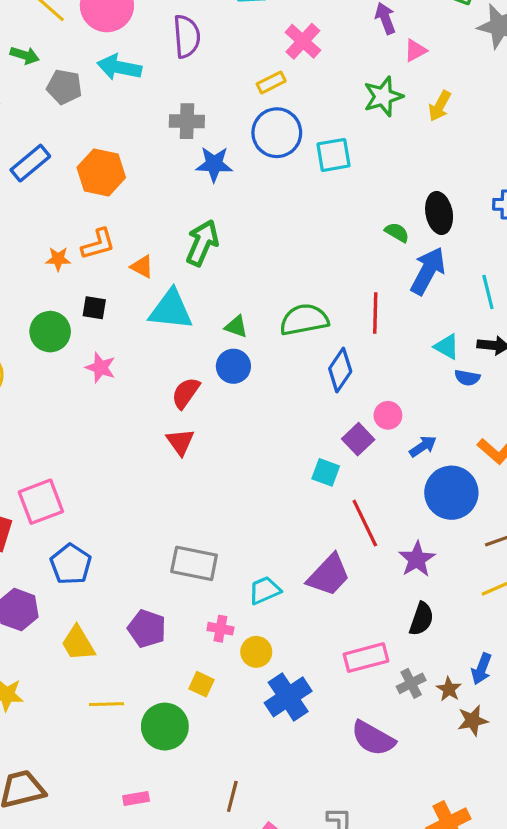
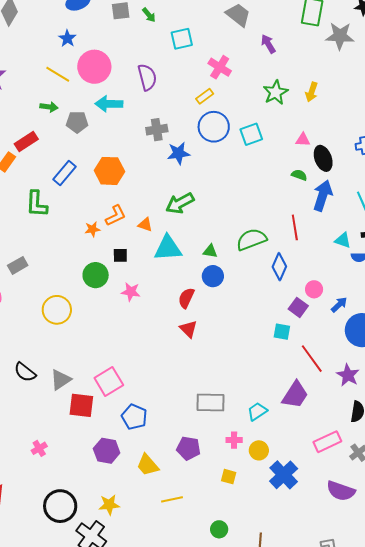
pink triangle: (415, 50) -> (303, 140), moved, turned 42
green arrow: (202, 243) -> (180, 203), turned -132
green circle: (165, 727) -> (219, 529), moved, size x0.6

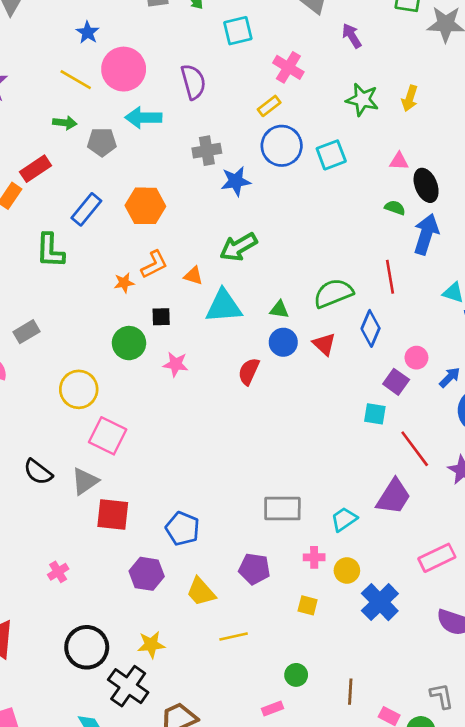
green star: (276, 92) -> (362, 100), turned -30
red triangle: (188, 329) -> (324, 344), moved
pink square: (109, 381) -> (108, 436), moved, turned -32

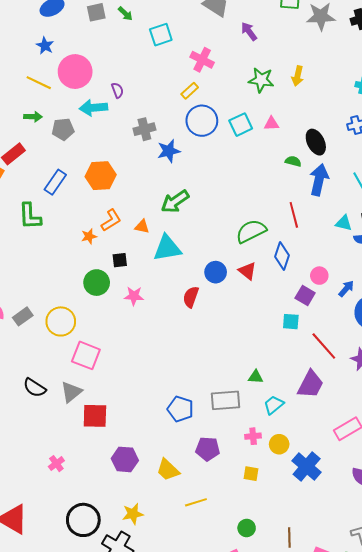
purple semicircle: (193, 82) -> (117, 90), moved, size x0.6
pink triangle: (399, 161) -> (271, 124), moved
green triangle: (279, 310) -> (256, 377), moved
gray rectangle: (26, 332) -> (23, 316), moved
blue pentagon: (182, 529) -> (180, 409), moved

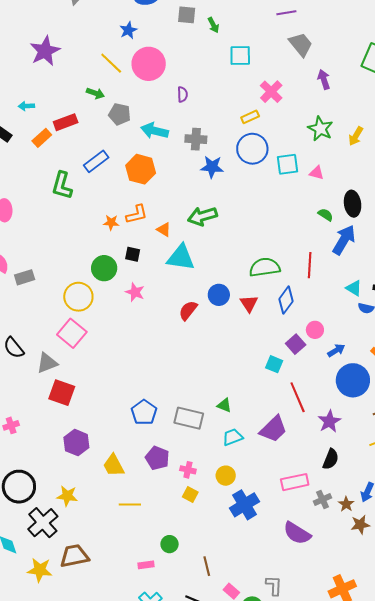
cyan arrow: (93, 108) -> (155, 131), moved
yellow circle: (61, 321) -> (78, 297), moved
pink cross: (253, 436) -> (188, 470), moved
brown line: (289, 537) -> (207, 566), turned -30

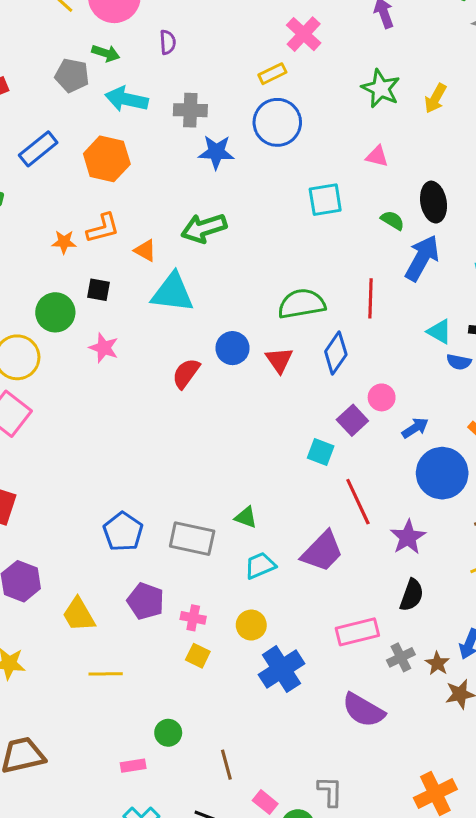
green arrow: (95, 93) -> (106, 53), moved
cyan square: (288, 164) -> (325, 200), moved

